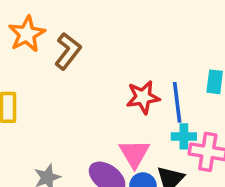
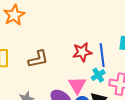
brown L-shape: (68, 51) -> (38, 59), moved, turned 40
cyan cross: (184, 136) -> (98, 75), moved, turned -32

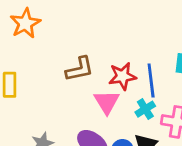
brown L-shape: (38, 59) -> (80, 69), moved
pink triangle: (77, 85) -> (107, 102), moved

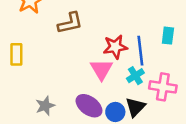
brown L-shape: (80, 69) -> (70, 23), moved

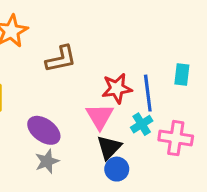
gray star: (45, 106) -> (47, 161), moved
purple ellipse: (89, 106) -> (44, 130), moved
black triangle: (135, 107) -> (109, 147), moved

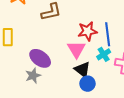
black triangle: (109, 147) -> (82, 69), turned -36
gray star: (47, 161) -> (33, 76), moved

